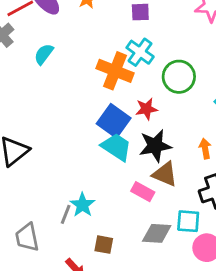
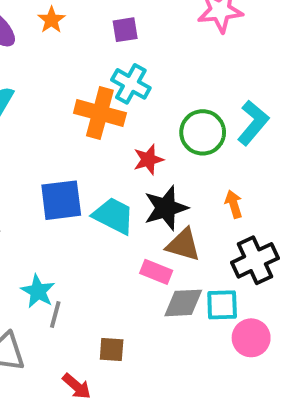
green circle: (179, 77) -> (203, 132), moved
blue square: (114, 121) -> (61, 200), moved, turned -36
cyan star: (82, 205) -> (38, 291), moved
gray diamond: (157, 233) -> (183, 303), moved

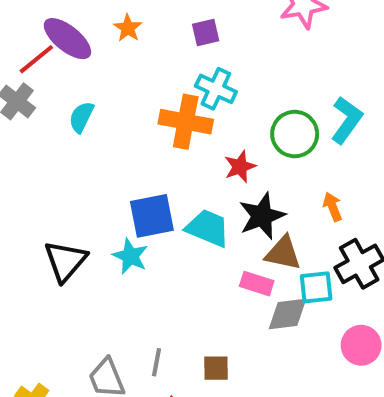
cyan star: (38, 291) -> (130, 256), moved
cyan square: (222, 305) -> (316, 287), moved
gray line: (55, 315) -> (156, 362), moved

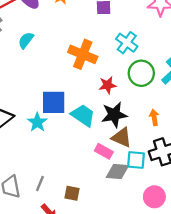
cyan cross: (216, 89) -> (127, 43), moved

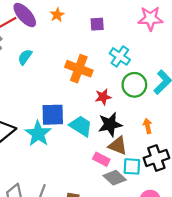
cyan star: (37, 122) -> (38, 134), size x1.4
gray diamond: (117, 171) -> (115, 178), turned 40

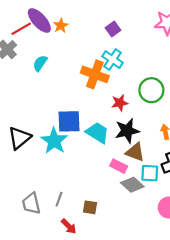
orange star: (57, 15) -> (61, 26), moved
purple square: (97, 24) -> (113, 29), turned -32
cyan cross: (120, 56) -> (112, 60), moved

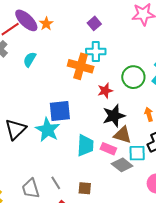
cyan cross: (112, 60) -> (96, 51), turned -30
cyan trapezoid: (97, 133) -> (85, 145), moved, turned 65
gray line: (59, 199) -> (56, 183), turned -48

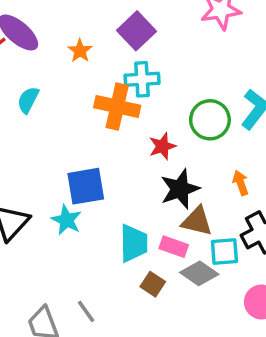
purple square: (94, 23) -> (136, 31), size x1.5
orange star: (46, 24) -> (80, 51), moved
cyan star: (48, 130) -> (66, 220), size x0.7
brown square: (85, 188) -> (153, 284), moved, turned 32

